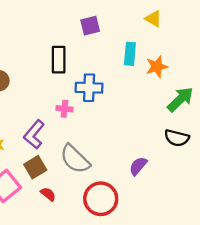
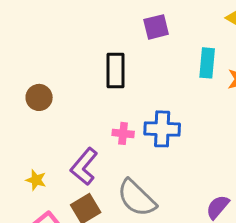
blue cross: (89, 88) -> (162, 129), moved

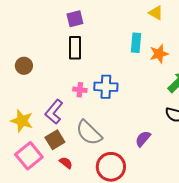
purple square: (156, 27) -> (75, 19), moved
yellow star: (36, 180) -> (22, 121), size x1.6

